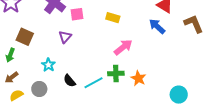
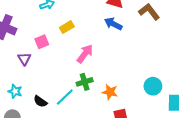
pink square: (77, 14) -> (42, 42), moved
yellow rectangle: (113, 18) -> (67, 27), turned -32
orange star: (138, 78) -> (110, 92), moved

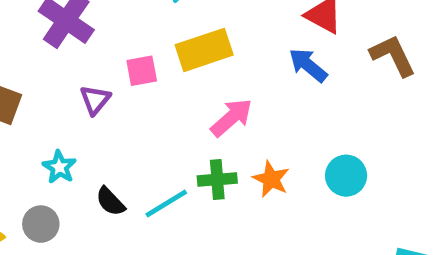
yellow rectangle: (67, 27) -> (204, 50), size x1.6
cyan circle: (153, 86) -> (346, 176), moved
orange star: (110, 92) -> (271, 179), moved

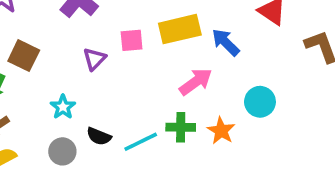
blue arrow: (308, 65) -> (226, 42), moved
cyan circle: (346, 176) -> (260, 102), moved
black semicircle: (110, 201) -> (99, 136), turned -30
gray circle: (41, 224) -> (62, 151), moved

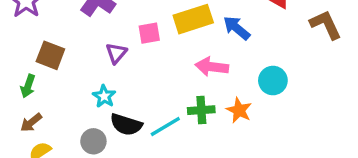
pink arrow: (196, 82) -> (212, 67), turned -132
cyan star: (63, 107) -> (104, 96), moved
black semicircle: (99, 136) -> (126, 125), size x1.4

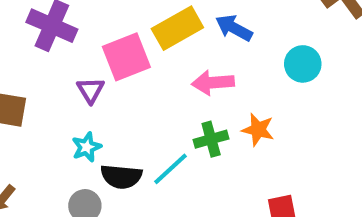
pink square: (149, 33) -> (126, 57), size x1.6
cyan circle: (273, 81) -> (303, 64), moved
cyan star: (104, 96) -> (87, 147), turned 30

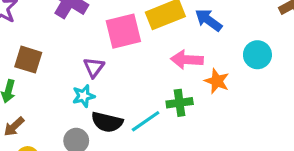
purple triangle: (91, 90) -> (94, 67), moved
orange star: (258, 130) -> (217, 81), moved

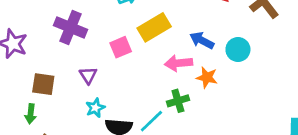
blue arrow: (209, 20) -> (202, 40), moved
pink square: (123, 31) -> (121, 47), size x0.7
purple triangle: (94, 67) -> (88, 75), moved

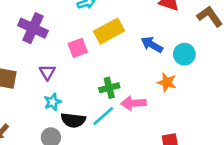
pink arrow: (178, 63) -> (133, 103), moved
orange star: (207, 77) -> (167, 82), moved
green cross: (178, 101) -> (109, 88), moved

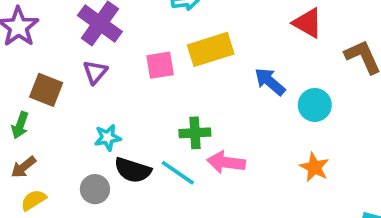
purple triangle: (47, 72) -> (95, 72), moved
orange star: (167, 82) -> (314, 167), moved
cyan line: (103, 116) -> (178, 173), turned 65

